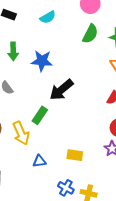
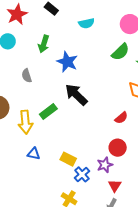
black arrow: (61, 90) -> (76, 95), turned 65
blue cross: (66, 188) -> (82, 174), moved

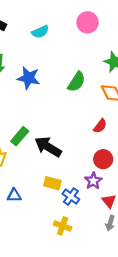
green semicircle: (120, 52) -> (76, 82), moved
black arrow: (76, 95) -> (48, 147), moved
blue triangle: (34, 154) -> (14, 195), moved

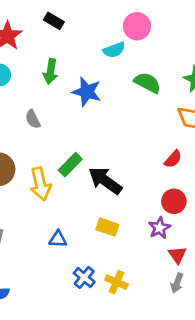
pink circle: (87, 22) -> (137, 26), moved
cyan semicircle: (40, 32) -> (114, 50), moved
green semicircle: (76, 82) -> (147, 83), moved, turned -100
blue cross: (71, 197) -> (84, 277), moved

